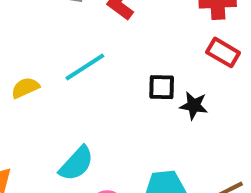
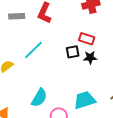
red rectangle: (223, 52) -> (87, 39), moved

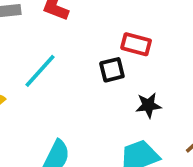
black star: (90, 58) -> (148, 105), moved

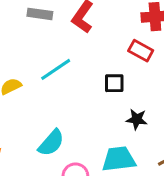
red rectangle: (136, 44) -> (141, 51), moved

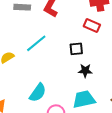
black star: (137, 119) -> (85, 71), moved

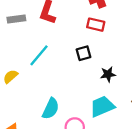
black star: (85, 71) -> (108, 74), moved

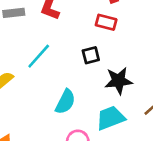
black star: (108, 74) -> (119, 81), size x1.5
cyan semicircle: (51, 109) -> (65, 102), moved

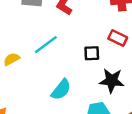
red rectangle: (106, 22) -> (118, 38), moved

